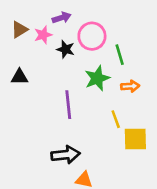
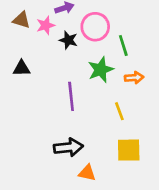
brown triangle: (19, 30) -> (21, 20), turned 48
yellow square: (135, 139) -> (129, 150), moved

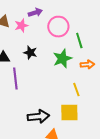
black star: (68, 40) -> (30, 53), moved
purple line: (71, 96) -> (15, 79), moved
yellow square: (129, 150) -> (69, 113), moved

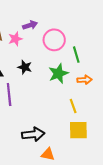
yellow square: (69, 113) -> (78, 130), moved

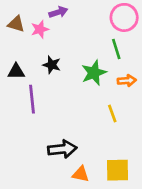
pink circle: (54, 40) -> (124, 17), moved
yellow square: (78, 130) -> (118, 170), moved

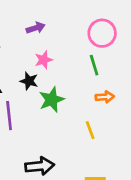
pink star: (40, 29) -> (44, 60), moved
green star: (94, 73) -> (52, 100), moved

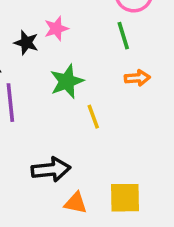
black star: (29, 81) -> (26, 43), moved
yellow line: (90, 130) -> (93, 117), moved

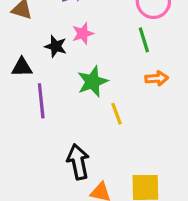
black arrow: (51, 169) -> (78, 162), turned -96

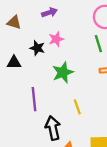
purple line: (41, 101) -> (34, 99), moved
yellow line: (117, 114) -> (77, 107), moved

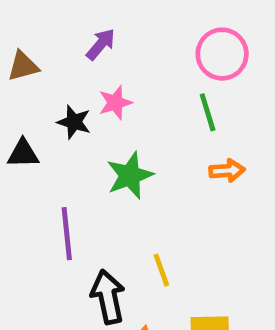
purple arrow: (50, 12) -> (101, 44), turned -32
brown triangle: (14, 22) -> (23, 66), turned -32
yellow line: (77, 107) -> (161, 270), moved

